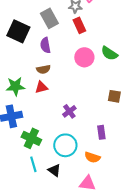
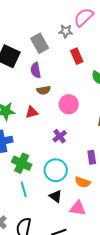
red rectangle: (79, 25) -> (77, 56), moved
pink circle: (84, 57) -> (69, 104), moved
brown semicircle: (43, 69) -> (44, 90), moved
black triangle: (54, 170) -> (56, 196), moved

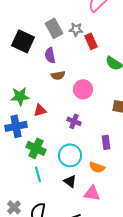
gray star: (66, 31) -> (76, 29), moved
red triangle: (32, 112) -> (40, 110), moved
purple cross: (60, 136) -> (74, 121), turned -32

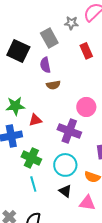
gray star: (76, 29) -> (71, 23), moved
pink circle: (83, 89) -> (86, 107), moved
purple cross: (74, 121) -> (69, 131), size x1.6

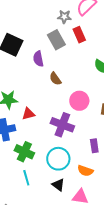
gray rectangle: (49, 38) -> (56, 40), moved
red rectangle: (86, 51) -> (79, 35), moved
brown semicircle: (53, 85) -> (55, 79), moved, turned 64

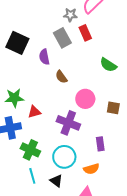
orange semicircle: (85, 171) -> (91, 169), turned -35
black triangle: (58, 185) -> (56, 181), moved

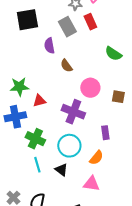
black square: (17, 43) -> (27, 20), moved, turned -35
orange semicircle: (91, 169) -> (96, 158), turned -35

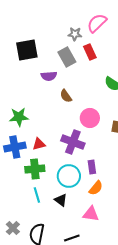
purple semicircle: (49, 46) -> (49, 76), turned -84
red triangle: (39, 101) -> (39, 144), moved
purple rectangle: (105, 133) -> (92, 167), moved
green cross: (35, 139) -> (35, 169), turned -30

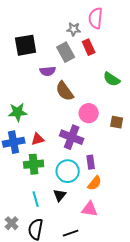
pink semicircle: (97, 23) -> (96, 18), turned -40
brown semicircle: (66, 96) -> (65, 91), size x1.5
cyan line: (37, 195) -> (36, 199), moved
black triangle: (61, 200) -> (60, 195), turned 32

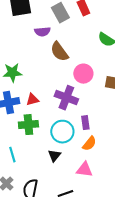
cyan line: (36, 199) -> (12, 155), moved

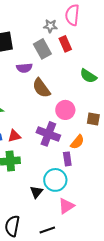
cyan circle: (62, 132) -> (55, 180), moved
orange semicircle: (89, 144) -> (77, 142), moved
pink triangle: (84, 170) -> (66, 206), turned -42

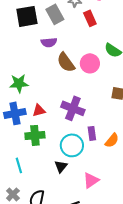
gray rectangle: (42, 49) -> (55, 14), moved
pink circle: (65, 110) -> (90, 63), moved
orange semicircle: (77, 142) -> (112, 140), moved
cyan circle: (55, 180) -> (72, 145), moved

